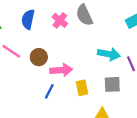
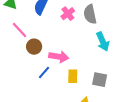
cyan arrow: (109, 54) -> (103, 42), moved, turned 42
brown circle: (39, 57) -> (34, 47), moved

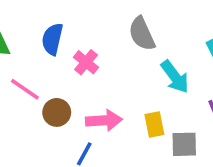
pink cross: (68, 14) -> (86, 62), moved
yellow rectangle: (73, 76) -> (154, 125), moved

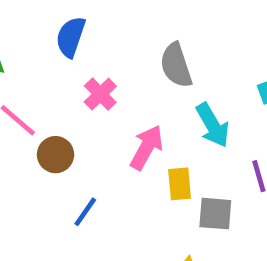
blue semicircle: (52, 39) -> (71, 37), moved
pink arrow: (104, 120) -> (146, 147), moved, turned -64

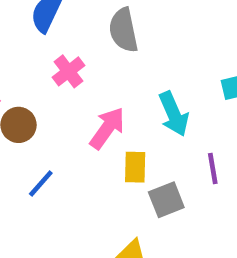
gray semicircle: (176, 65) -> (123, 30), moved
gray square: (215, 214) -> (166, 200), turned -33

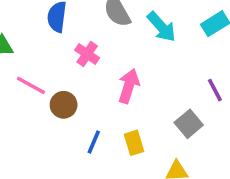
cyan arrow: (174, 114) -> (161, 27), moved
yellow rectangle: (135, 167) -> (134, 143), moved

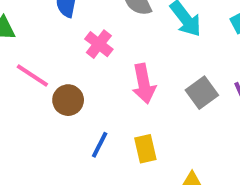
pink arrow: (129, 86) -> (144, 84), turned 148
gray square: (189, 124) -> (202, 93), moved

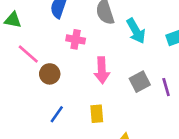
pink cross: (99, 44) -> (76, 39), turned -36
blue line: (100, 145) -> (57, 114), moved

